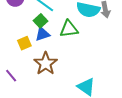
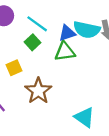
blue triangle: (43, 34) -> (67, 33), moved

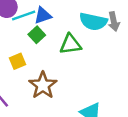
cyan line: (37, 24) -> (24, 15), moved, turned -55
blue triangle: (67, 33) -> (43, 15), moved

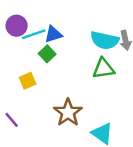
green triangle: (70, 44) -> (103, 68), moved
brown star: (43, 85) -> (68, 113), moved

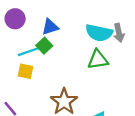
cyan line: (34, 34) -> (29, 51), moved
yellow square: (28, 81) -> (26, 71), turned 35

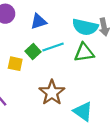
green square: (44, 46) -> (33, 51), moved
cyan line: (29, 51) -> (53, 47), moved

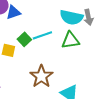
blue triangle: (39, 21) -> (13, 12), moved

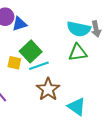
cyan line: (42, 35) -> (39, 66), moved
green square: (24, 39) -> (31, 51), size x1.5

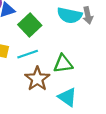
green square: (31, 51) -> (30, 25), moved
green triangle: (78, 52) -> (63, 64), moved

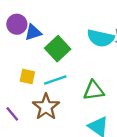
brown star: (37, 79) -> (46, 107), moved

